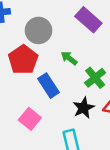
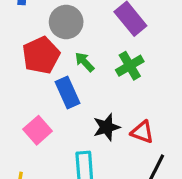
green arrow: (69, 58) -> (85, 62), moved
green cross: (95, 78) -> (130, 66), moved

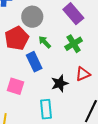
pink square: (38, 130) -> (16, 86), turned -30
red triangle: (142, 132) -> (83, 74), moved, turned -42

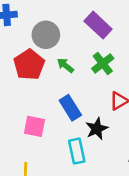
blue rectangle: (34, 62) -> (70, 108), moved
black star: (60, 83) -> (97, 129), moved

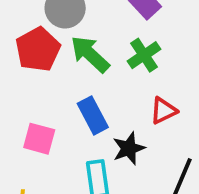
green arrow: (65, 65) -> (90, 54), size x1.6

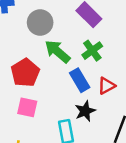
red pentagon: (38, 49) -> (25, 73), moved
blue rectangle: (93, 115) -> (80, 80), moved

